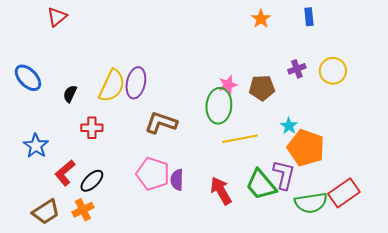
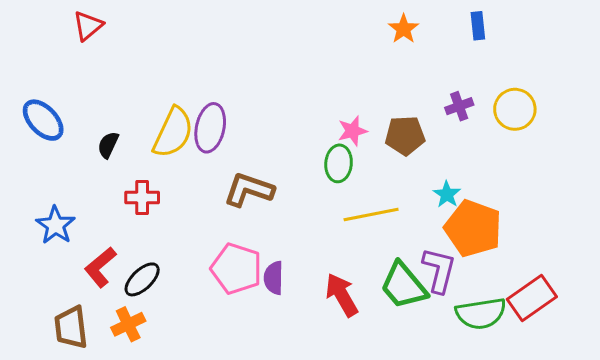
green ellipse: (219, 106) -> (339, 163), size x0.7
brown trapezoid: (46, 212) -> (71, 327), turned 116

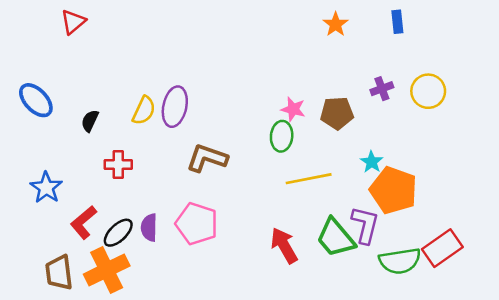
pink star: (352, 131) -> (293, 109), turned 30
yellow semicircle: (173, 132) -> (144, 110), size x0.7
purple semicircle: (274, 278) -> (149, 228), moved
orange cross: (128, 324) -> (107, 270), size x1.6

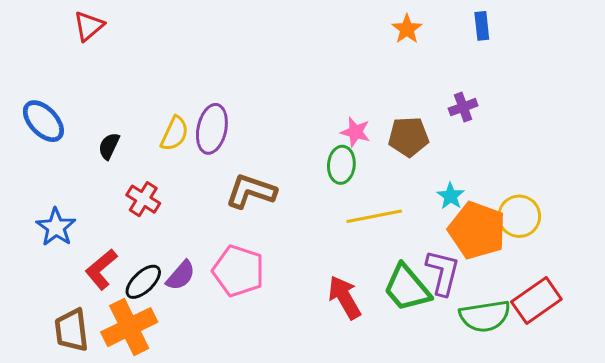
yellow circle: (428, 91) -> (519, 216), moved
red cross: (118, 165) -> (143, 199), turned 32
purple semicircle: (149, 228) -> (181, 276), turned -140

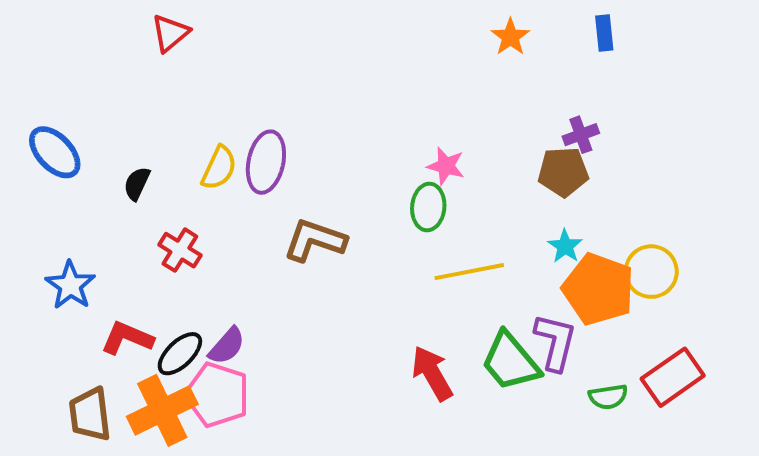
red triangle: (89, 26) -> (170, 33), moved
brown pentagon: (408, 137) -> (563, 172), moved
red L-shape: (101, 269) -> (127, 338), turned 63
pink pentagon: (238, 271) -> (217, 395), moved
green semicircle: (485, 316) -> (608, 397), size x0.6

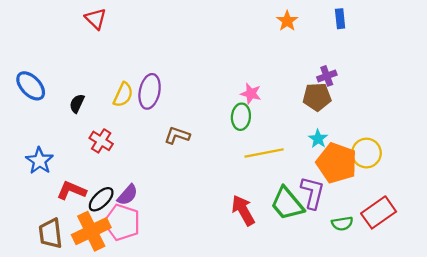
red triangle: (170, 33) -> (96, 19), turned -35
brown L-shape: (315, 240) -> (177, 135), size x0.7

